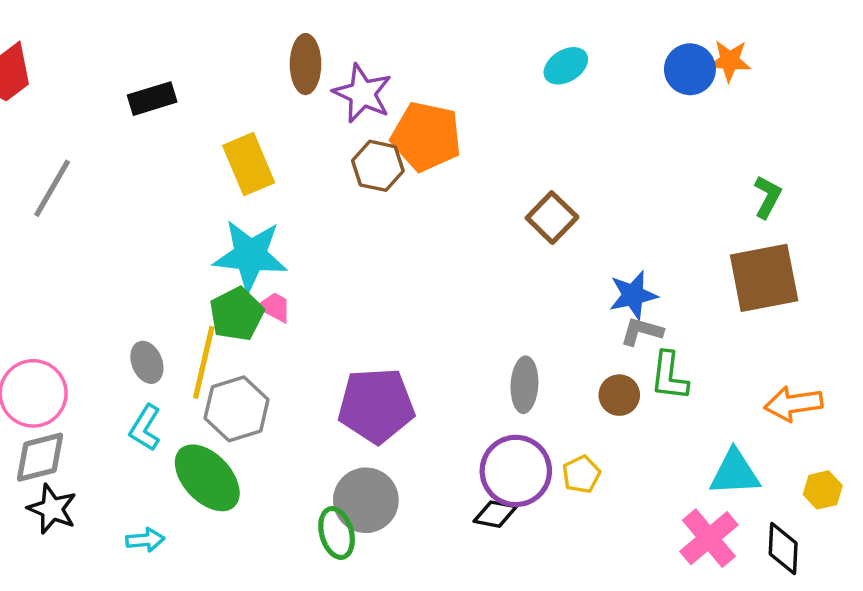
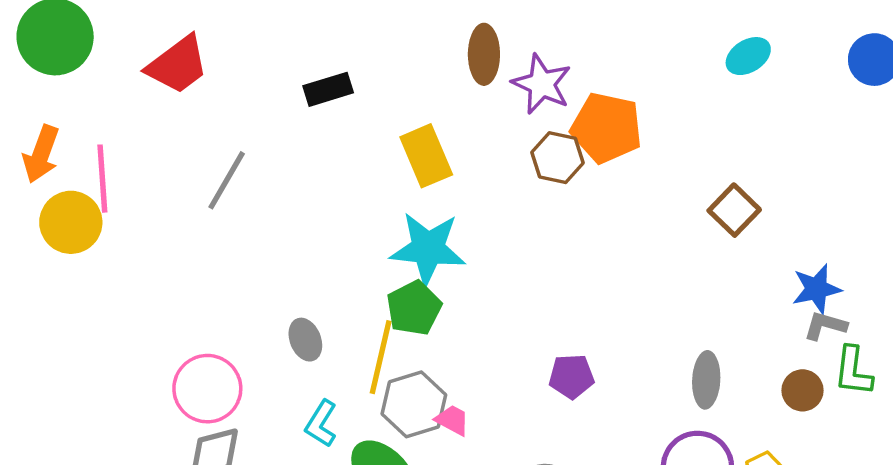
pink trapezoid: (274, 307) -> (452, 420), moved
gray ellipse: (147, 362) -> (305, 340), moved
purple pentagon: (376, 405) -> (571, 376), moved, size x0.6

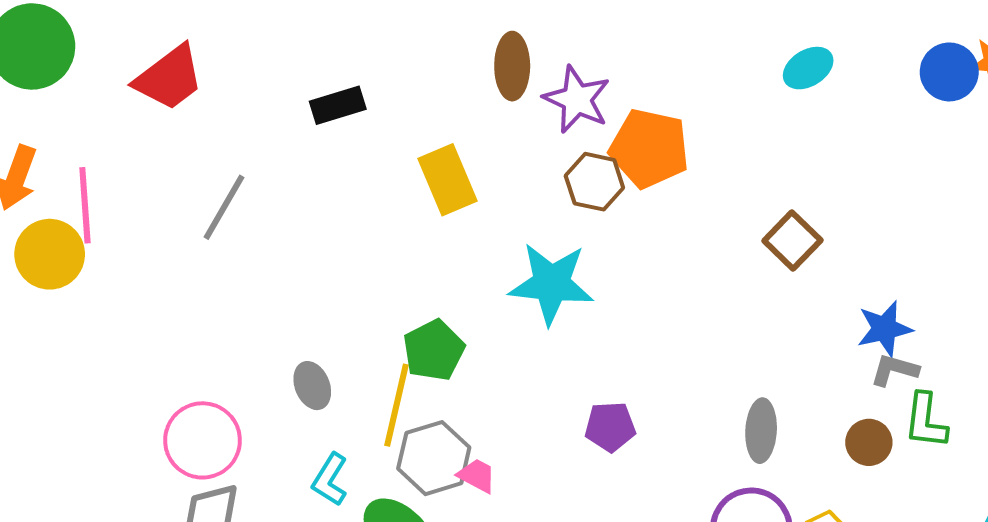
cyan star: (428, 249) -> (551, 284), moved

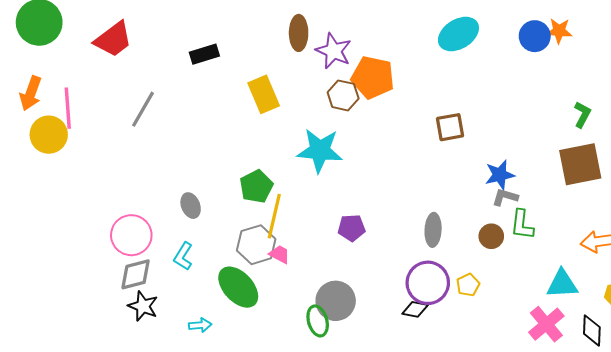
cyan ellipse: (808, 68) -> (458, 34), size x1.5
brown square: (792, 240) -> (450, 127), turned 36
yellow line: (397, 405) -> (274, 216), moved
cyan L-shape: (330, 480) -> (183, 256), moved

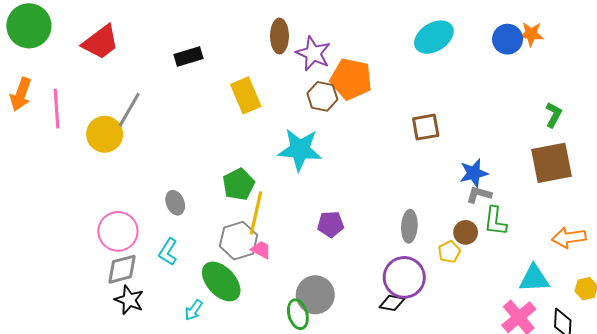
yellow circle: (49, 135) -> (105, 134), moved
yellow pentagon: (468, 285) -> (449, 252), moved
cyan arrow: (200, 325) -> (194, 310), moved, turned 130

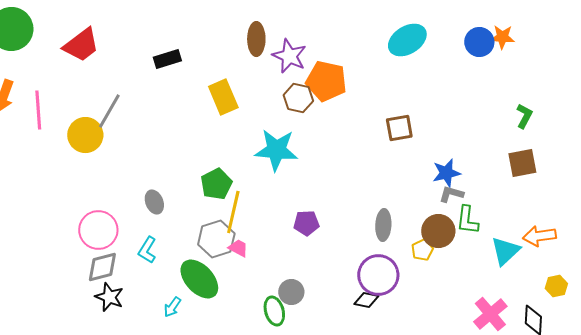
brown square: (551, 163) -> (522, 163), size x0.7
brown circle: (466, 232) -> (438, 231), size x1.4
cyan triangle: (534, 278) -> (505, 251), moved, turned -40
gray circle: (315, 295) -> (291, 292), size x0.7

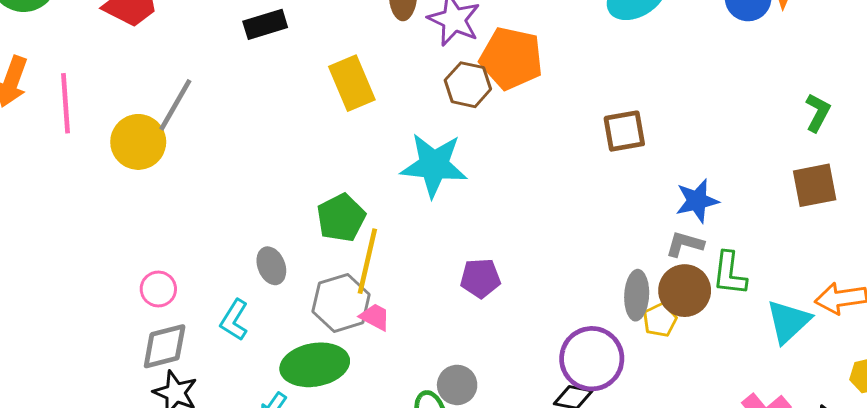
gray L-shape: (451, 194) -> (685, 244), moved
gray ellipse: (154, 202) -> (271, 266), moved
gray ellipse: (383, 225) -> (637, 295), moved
pink circle: (98, 230) -> (158, 289), size x0.6
green ellipse: (199, 279) -> (315, 365), turned -57

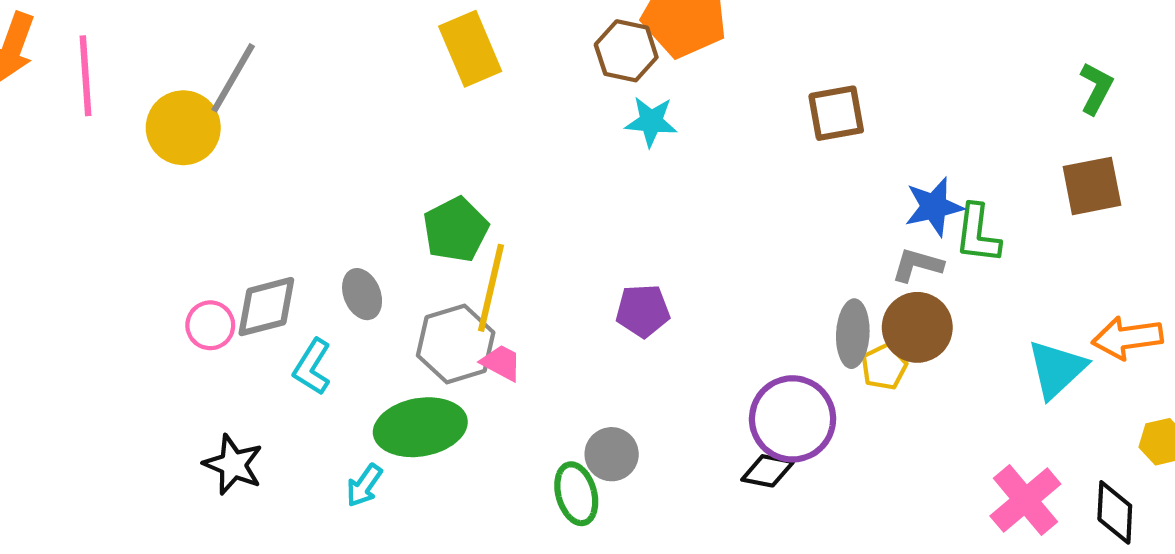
cyan star: (434, 165) -> (651, 121), moved, size x0.6
green L-shape: (730, 274) -> (978, 234), moved
gray diamond: (165, 346) -> (266, 307), moved

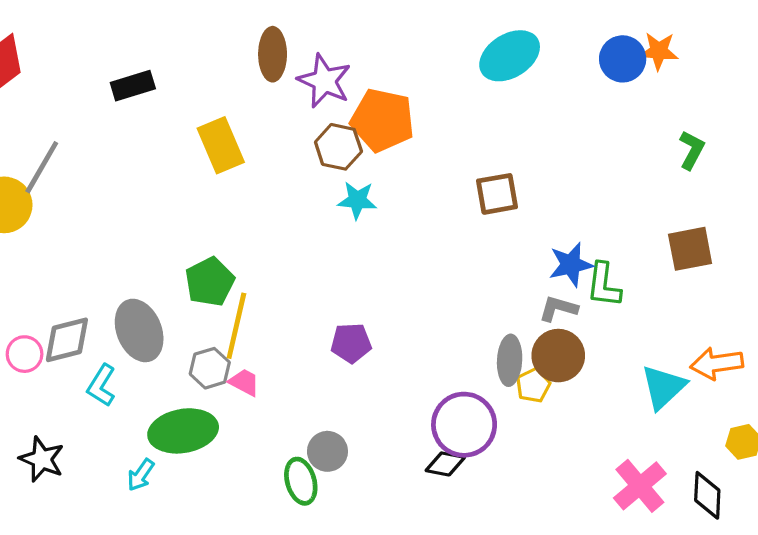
green L-shape: (1096, 88) -> (692, 150), moved
gray ellipse: (362, 294) -> (139, 330), size x1.6
gray hexagon: (456, 344) -> (210, 368), size x0.7

